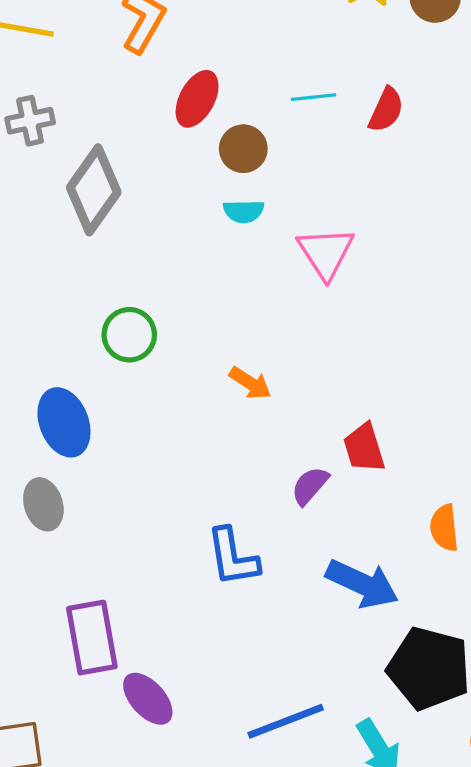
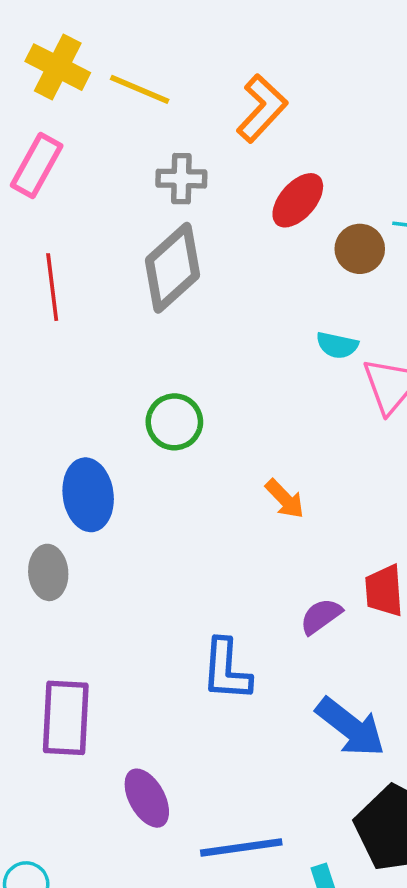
gray cross: (30, 121) -> (181, 179), moved
brown circle: (243, 149) -> (360, 249), moved
cyan semicircle: (244, 211) -> (337, 345), moved
purple ellipse: (148, 699) -> (147, 798), moved

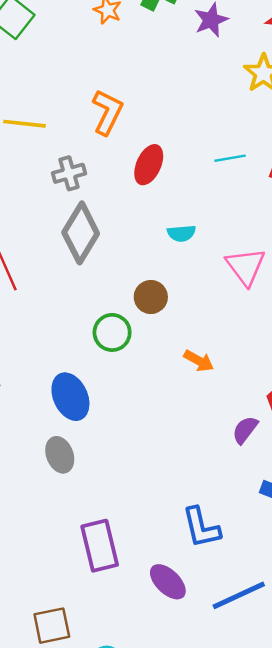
brown circle: (360, 249) -> (151, 297), moved
cyan semicircle: (337, 345) -> (181, 233), moved
blue L-shape: (226, 670) -> (201, 527), moved

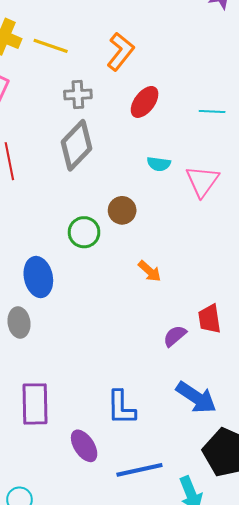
pink triangle: (246, 266) -> (202, 181), moved

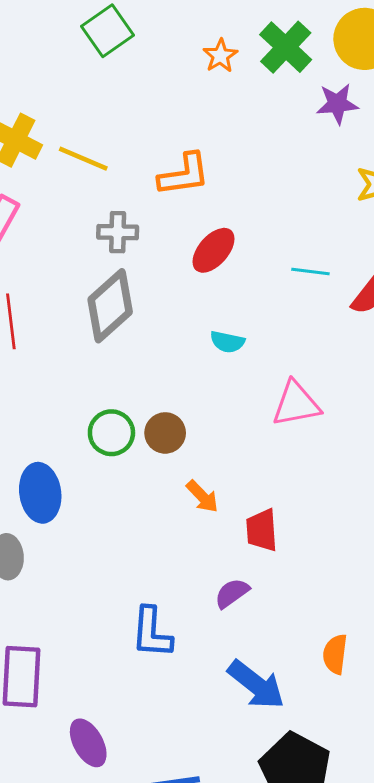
orange L-shape: (120, 52) -> (184, 174), turned 39
pink triangle: (202, 181) -> (296, 404), moved, turned 39
brown circle: (122, 210) -> (165, 433), moved
red trapezoid: (209, 319) -> (262, 530), moved
blue L-shape: (121, 408) -> (152, 633), moved

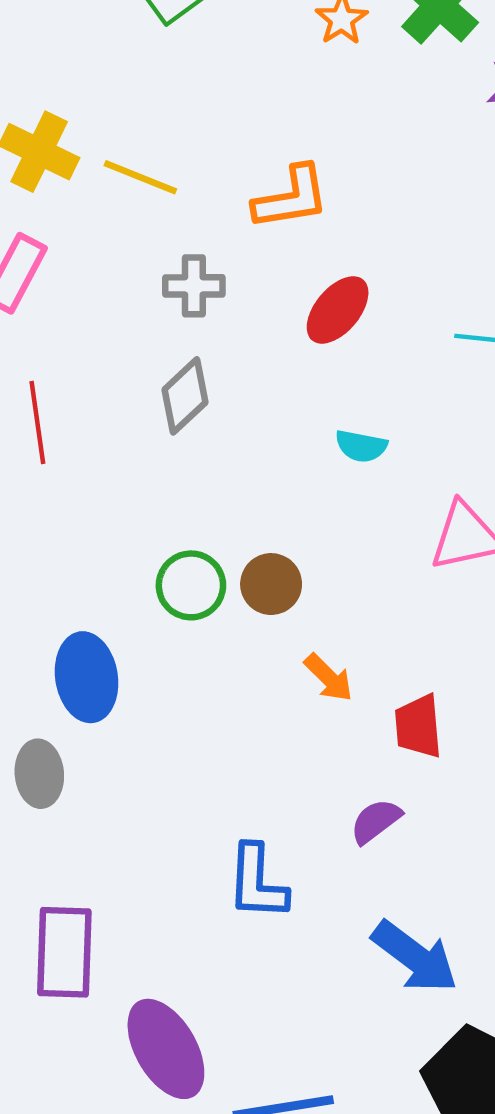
gray diamond: (110, 306) -> (185, 396), size x0.7
purple ellipse: (88, 743) -> (166, 1049), size x1.4

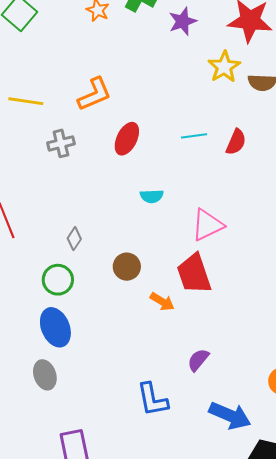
gray diamond: (185, 396) -> (74, 239), moved, size x0.7
green circle: (191, 585) -> (58, 280), moved
red trapezoid: (418, 726) -> (194, 274), moved, size x1.4

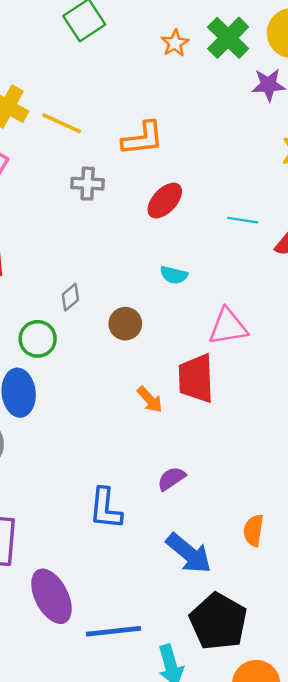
brown circle: (127, 267) -> (125, 324), moved

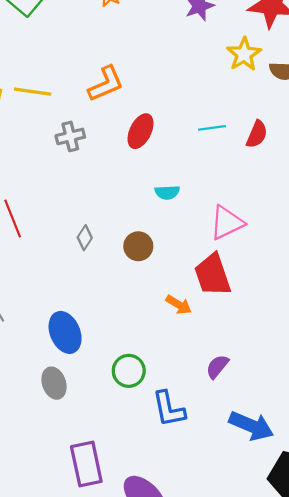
green circle: (38, 339) -> (129, 371), moved

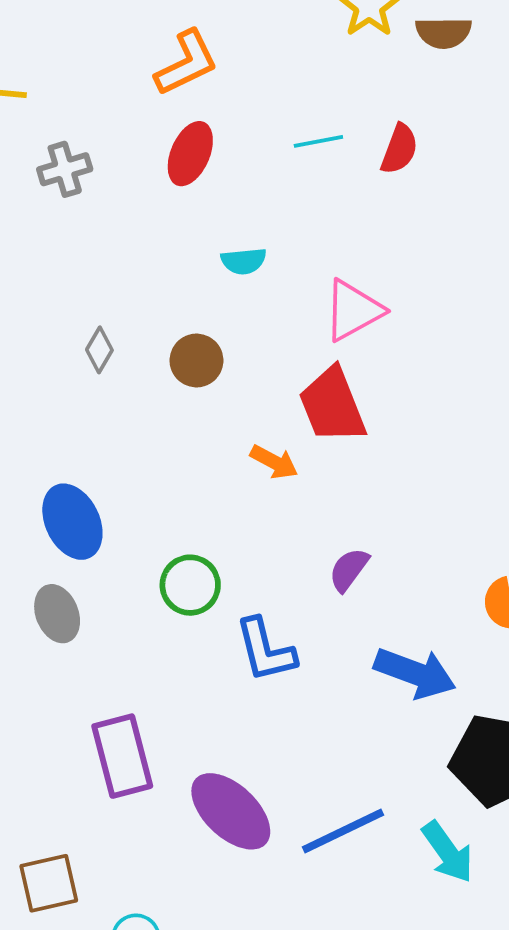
orange L-shape: (106, 84) -> (186, 63), moved

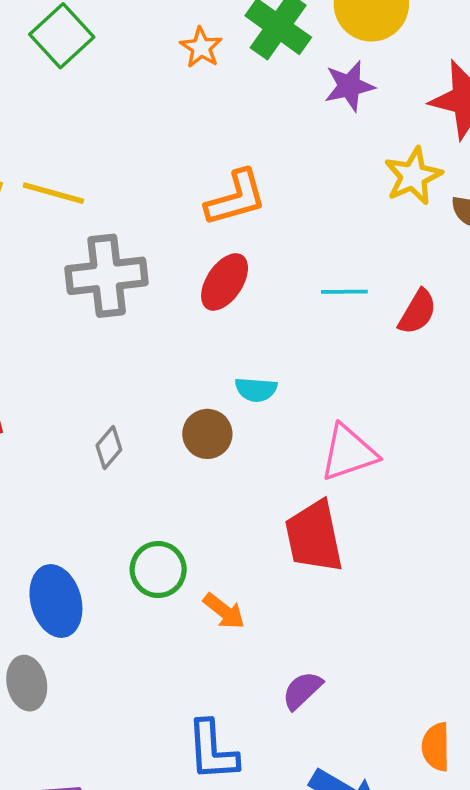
gray cross: (65, 169) -> (107, 276), size x1.6
brown circle: (196, 361) -> (207, 434), moved
orange arrow: (274, 462) -> (224, 611), moved
green circle: (190, 585) -> (158, 570), moved

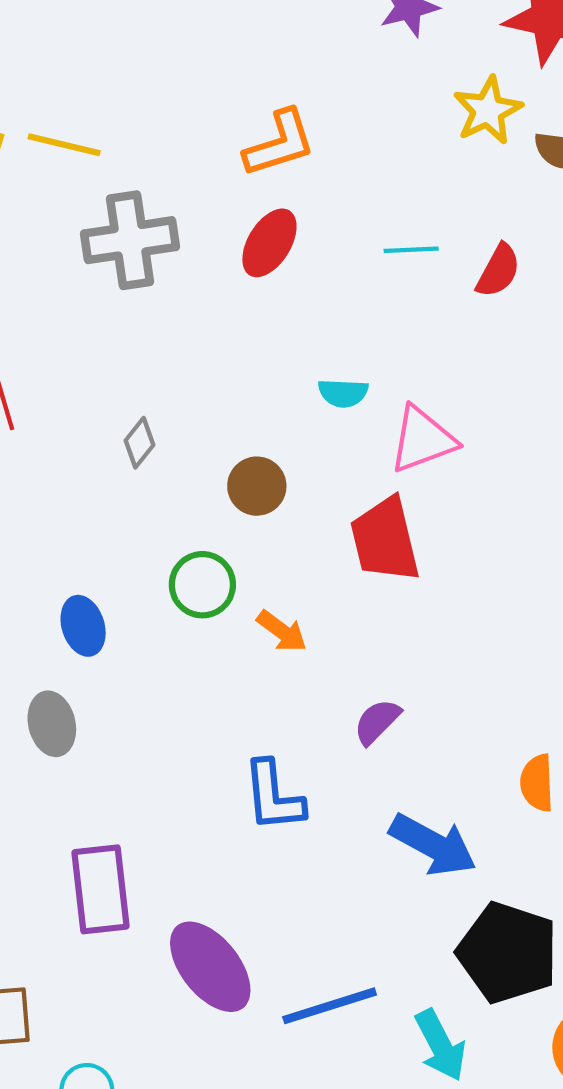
cyan semicircle: (256, 390) -> (343, 393), moved
brown circle: (207, 434) -> (257, 486), moved
blue ellipse: (56, 601) -> (83, 626), size x0.7

